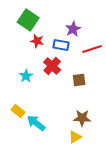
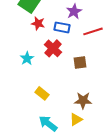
yellow rectangle: (18, 111) -> (42, 93), moved
cyan arrow: (36, 123) -> (48, 123), moved

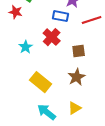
red star: (38, 23) -> (16, 12), moved
yellow rectangle: (42, 93) -> (41, 82), size x1.5
brown star: (83, 100) -> (77, 77), moved, turned -30

